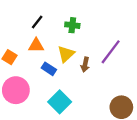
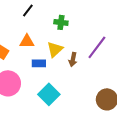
black line: (37, 22) -> (28, 10), moved
blue rectangle: (49, 69) -> (39, 63), turned -32

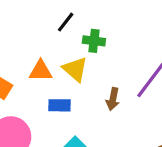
black line: (28, 10) -> (66, 22), moved
yellow triangle: (55, 49) -> (75, 69), moved, turned -36

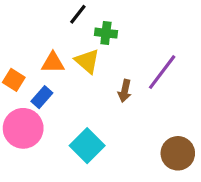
blue rectangle: (59, 105) -> (42, 97), moved, turned -50

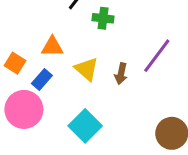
yellow triangle: (87, 61) -> (87, 69), moved

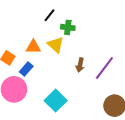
purple line: (157, 56) -> (104, 68), moved
yellow triangle: (87, 69) -> (56, 45), moved

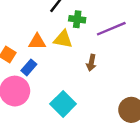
yellow triangle: (56, 45) -> (63, 39), turned -30
purple line: (104, 68) -> (111, 29), moved, turned 30

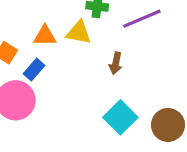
cyan square: (63, 104) -> (120, 117), moved

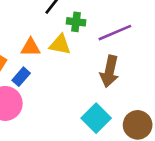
brown arrow: (116, 63) -> (109, 71), moved, size x1.6

